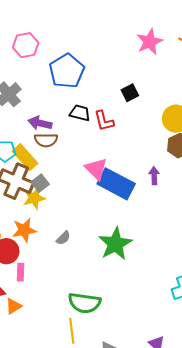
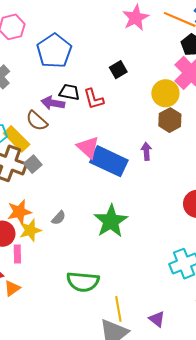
purple arrow: (40, 123) -> (53, 103), moved
brown semicircle: (46, 140) -> (37, 121), turned 45
yellow star: (34, 198) -> (30, 230), moved
yellow line: (72, 331) -> (118, 309), moved

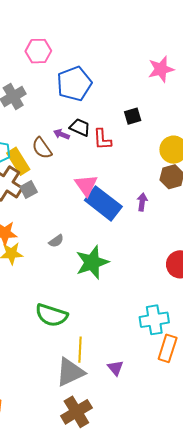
purple arrow: (53, 103) -> (61, 134), size x0.7
gray semicircle: (59, 218) -> (56, 241), moved

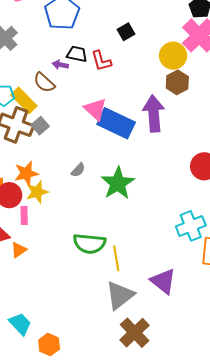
purple arrow: (142, 202) -> (154, 114), size x2.0
yellow line: (80, 350) -> (116, 258), moved
purple triangle: (115, 368) -> (163, 281), size x1.6

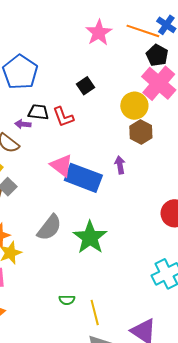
purple arrow: (154, 114) -> (120, 165), size x0.5
gray semicircle: (78, 170) -> (49, 228), size x1.8
green semicircle: (89, 244) -> (67, 300), size x0.5

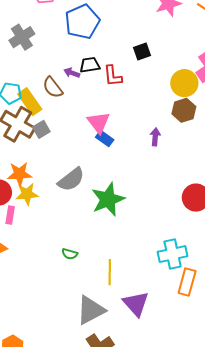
black trapezoid: (38, 112) -> (90, 65), turned -30
blue rectangle: (83, 178) -> (105, 138), moved, size x0.5
yellow line: (95, 312) -> (110, 272), moved

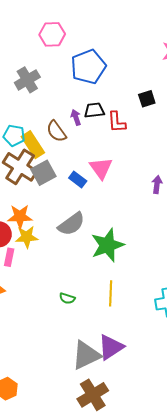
purple arrow: (72, 73) -> (76, 117), turned 49
gray square: (41, 129) -> (43, 173), size x1.4
blue rectangle: (105, 138) -> (78, 179), moved
yellow line: (110, 272) -> (111, 293), moved
purple triangle: (136, 304) -> (111, 347), moved, turned 36

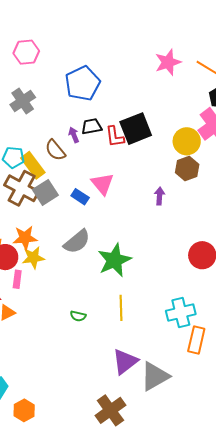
pink hexagon: (52, 34) -> (26, 52), moved
black square: (147, 99) -> (136, 129), moved, size x1.8
gray triangle: (86, 355) -> (155, 376), moved

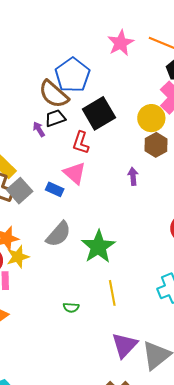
blue pentagon: (83, 83) -> (72, 75), moved
red L-shape: (115, 137) -> (81, 143), moved, turned 35
brown semicircle: (55, 150) -> (54, 94), moved, size x1.4

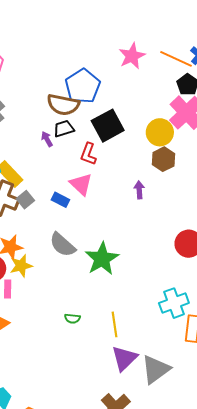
brown semicircle: (54, 94) -> (63, 105), turned -32
gray square: (20, 191) -> (25, 200), size x0.7
gray semicircle: (58, 234) -> (63, 245), turned 88
yellow line: (112, 293) -> (115, 324), moved

